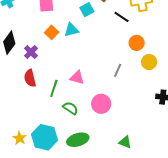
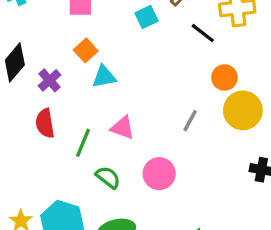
cyan triangle: (71, 30) -> (104, 77), moved
yellow circle: (149, 62) -> (243, 110), size x1.5

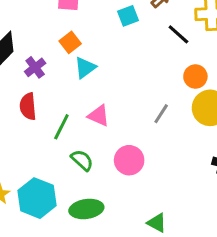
cyan triangle: (104, 77) -> (85, 68), turned -30

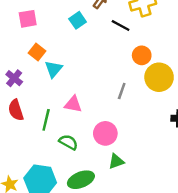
green triangle: (157, 223) -> (116, 161), moved, turned -35

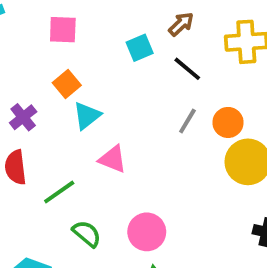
black line: (121, 25) -> (187, 69), moved
gray line: (122, 91) -> (187, 121), moved
pink triangle: (73, 104) -> (113, 159), moved
green line: (46, 120) -> (59, 192), turned 30

